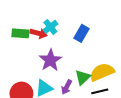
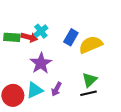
yellow semicircle: (102, 72) -> (91, 45), moved
green triangle: (83, 77) -> (90, 80), moved

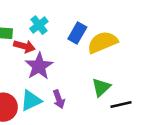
red arrow: (29, 37) -> (24, 46), moved
purple arrow: (56, 89) -> (59, 99), turned -48
black line: (89, 93) -> (121, 104), moved

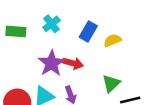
yellow semicircle: (102, 42) -> (112, 40), size x0.6
red arrow: (24, 46) -> (73, 63), moved

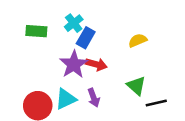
blue rectangle: (88, 31) -> (86, 38), moved
green triangle: (111, 84) -> (136, 86), turned -36

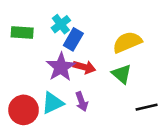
yellow semicircle: (138, 40) -> (127, 42), size x1.5
green triangle: (136, 86) -> (122, 74), moved

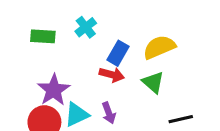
blue rectangle: (73, 39) -> (118, 53), moved
purple star: (61, 67) -> (54, 90), moved

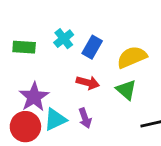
blue rectangle: (118, 53) -> (92, 47), moved

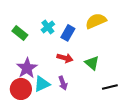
green rectangle: (24, 47) -> (20, 33), turned 35
yellow semicircle: (132, 57) -> (96, 21), moved

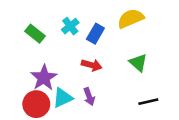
green triangle: (92, 63) -> (138, 63), moved

